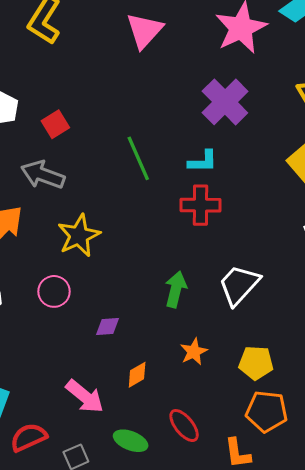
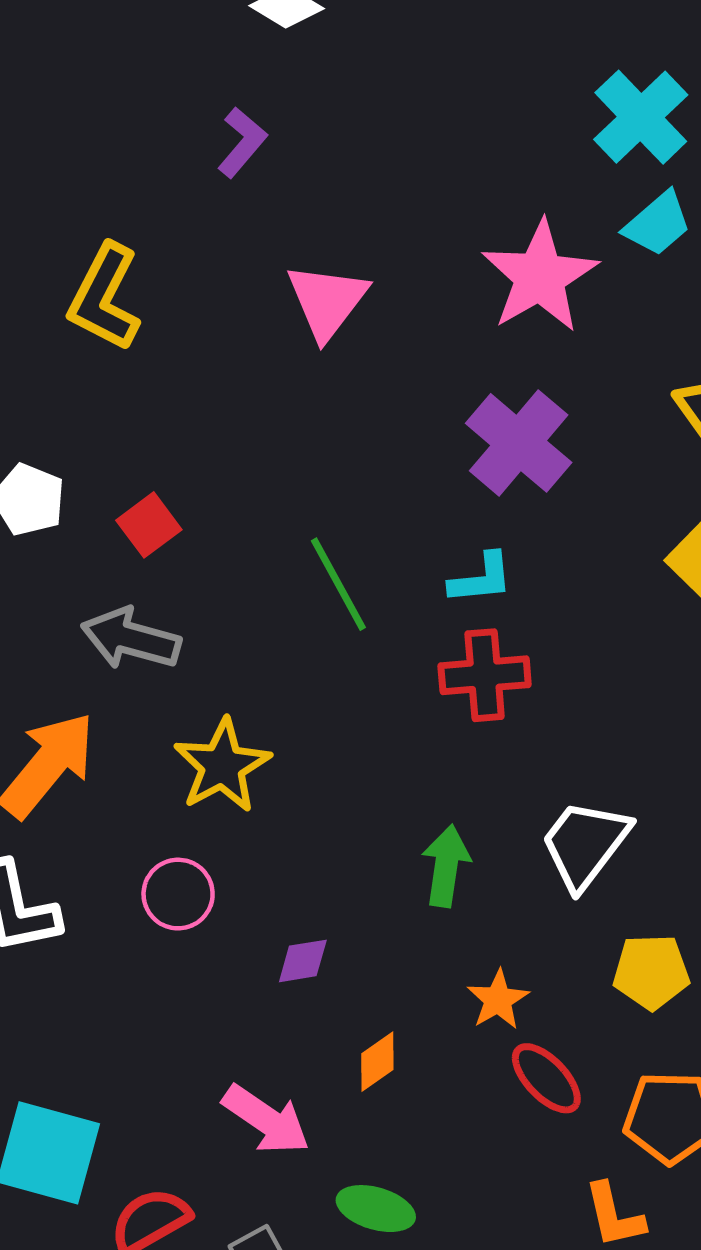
yellow pentagon: (256, 363) -> (651, 972), moved
red ellipse: (184, 426) -> (546, 1078), moved

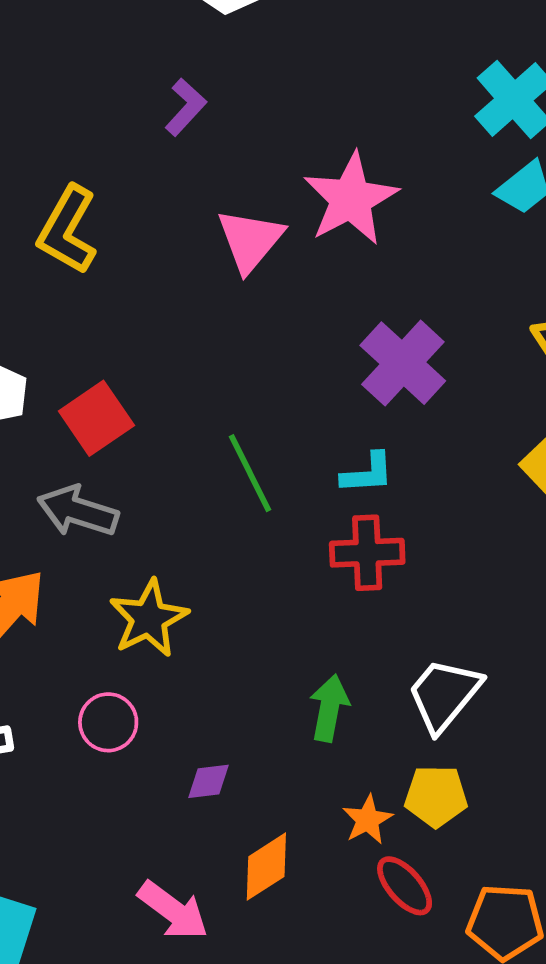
pink star: (540, 277) -> (351, 199), moved
red square: (149, 525) -> (96, 418), size x1.4
yellow pentagon: (651, 972) -> (436, 796), moved
orange diamond: (377, 1062) -> (266, 867), size x1.4

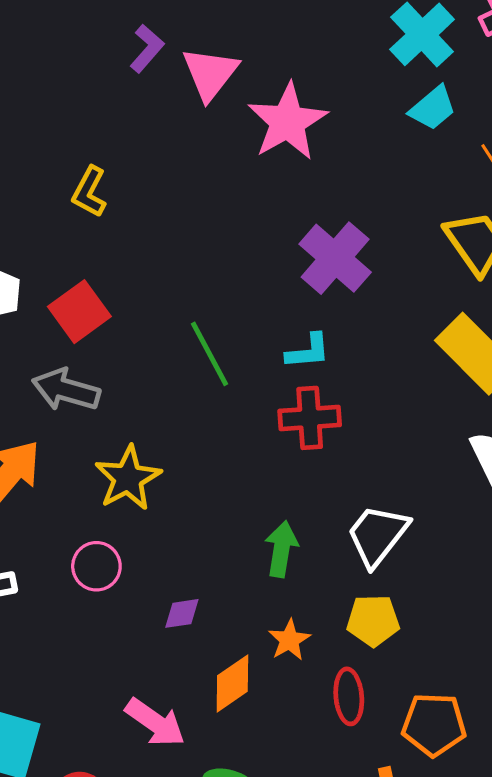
yellow L-shape: (68, 230) -> (89, 192), moved, size x0.7
pink triangle: (250, 240) -> (210, 73), moved
orange star: (368, 820) -> (289, 640), moved
red ellipse: (405, 886) -> (349, 696), turned 38

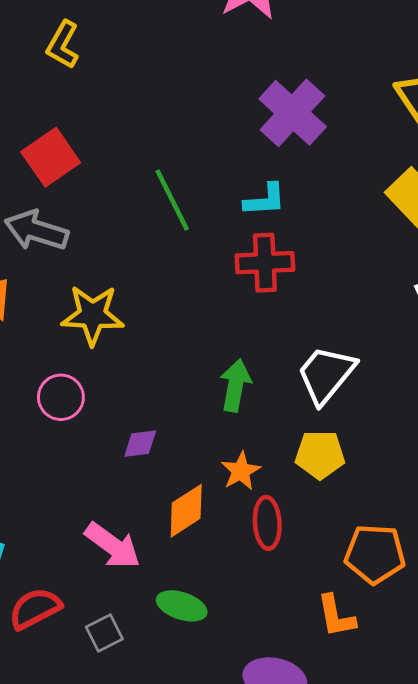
yellow star: (128, 478) -> (93, 315), turned 30
red ellipse: (349, 696) -> (267, 523), moved

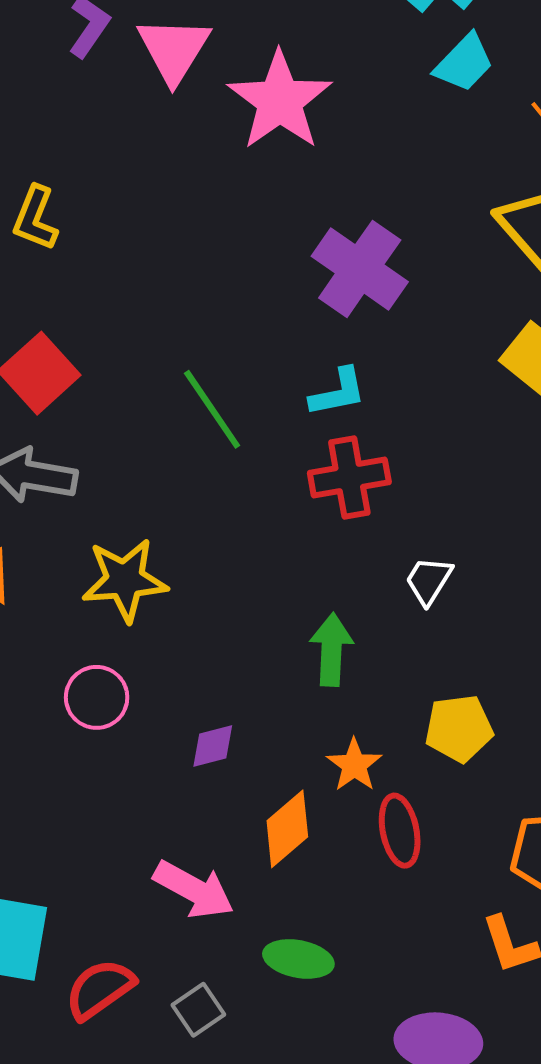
white trapezoid: (326, 374) -> (429, 581), moved, size x0.6

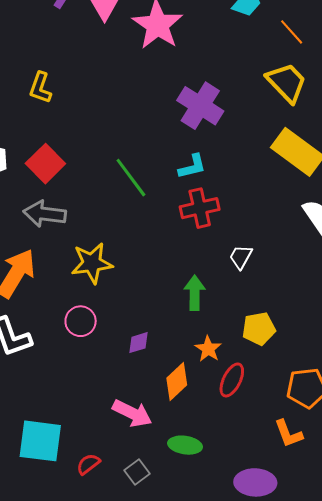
red ellipse: (400, 831) -> (232, 380), turned 40
red semicircle: (100, 989) -> (88, 464), size x0.7

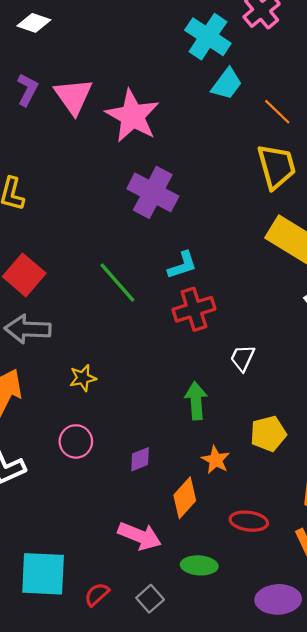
yellow trapezoid: (287, 83) -> (276, 166), turned 33
purple cross: (200, 106) -> (153, 192), moved
yellow star: (92, 263) -> (83, 378), size x0.6
red ellipse: (232, 380) -> (249, 521), moved, turned 76

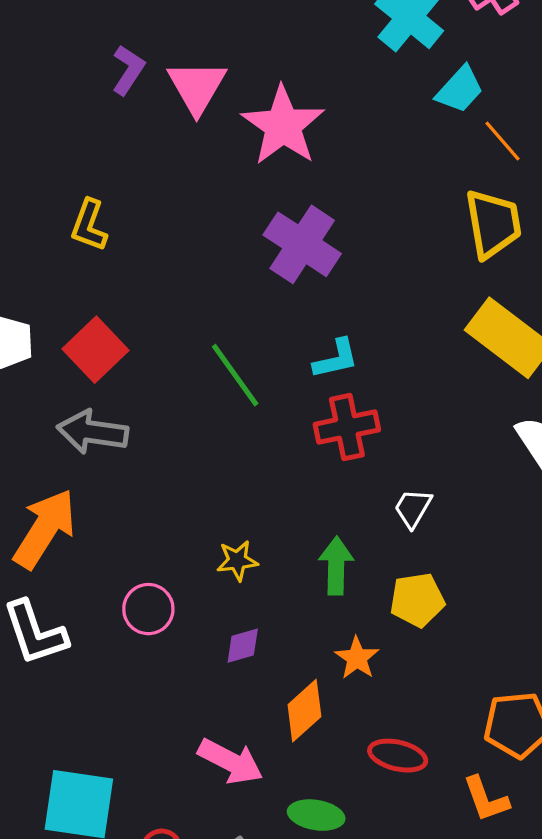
cyan trapezoid: (227, 84) -> (460, 90), moved
yellow star: (83, 378) -> (237, 561), moved
yellow pentagon: (268, 434) -> (417, 600), moved

